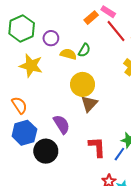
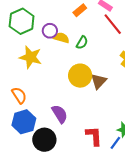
orange rectangle: (91, 18) -> (80, 10), moved
yellow semicircle: (68, 54) -> (61, 38), moved
brown triangle: (89, 104) -> (99, 81), moved

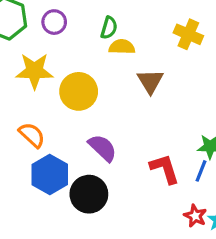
yellow semicircle: (61, 38) -> (122, 47), moved
yellow circle: (80, 76) -> (79, 91), moved

